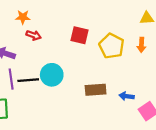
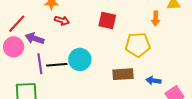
orange arrow: (141, 45) -> (156, 18), moved
yellow pentagon: (112, 46) -> (138, 45), moved, turned -30

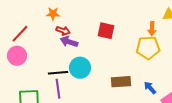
purple arrow: (35, 38) -> (69, 42), moved
yellow pentagon: (138, 45) -> (148, 48), moved
purple line: (40, 64) -> (58, 89), moved
blue arrow: (153, 81) -> (150, 88), turned 40

